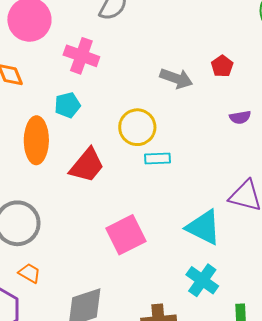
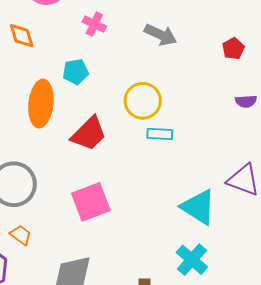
pink cross: (81, 56) -> (94, 24), size x0.7
gray arrow: (176, 78) -> (161, 35), moved
pink square: (126, 235) -> (91, 202), moved

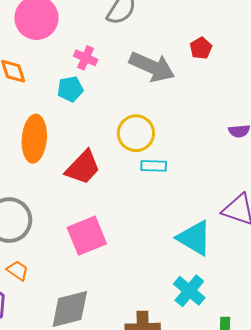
gray arrow: (161, 35) -> (152, 67), size x1.4
red pentagon: (233, 49) -> (201, 48), moved
cyan pentagon: (76, 72) -> (70, 89), moved

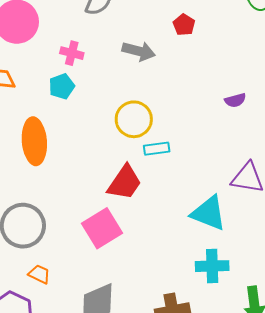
gray arrow: (152, 67) -> (139, 51), size x0.7
red trapezoid: (83, 167) -> (125, 183), moved
cyan cross: (189, 291) -> (212, 266), turned -32

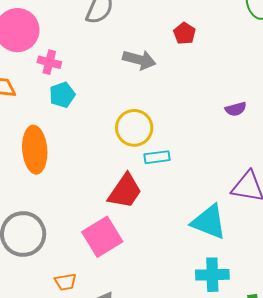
pink cross: (72, 53) -> (49, 62), moved
orange trapezoid: (39, 274) -> (65, 282), moved, turned 145

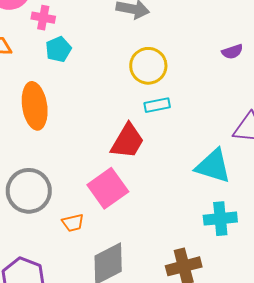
yellow circle: (134, 128) -> (148, 66), moved
orange trapezoid: (65, 282) -> (73, 223), moved

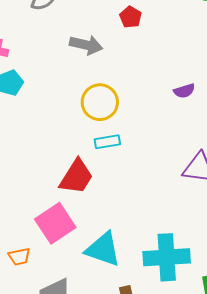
cyan triangle: (213, 166) -> (103, 249), moved
cyan cross: (220, 219) -> (167, 257), size x1.4

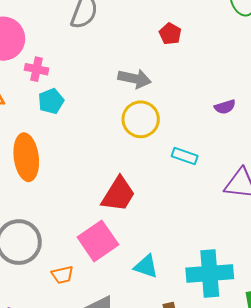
gray arrow: (86, 45) -> (135, 79), moved
cyan rectangle: (107, 142) -> (185, 156), moved, turned 30
cyan triangle: (103, 249) -> (146, 266), size x0.7

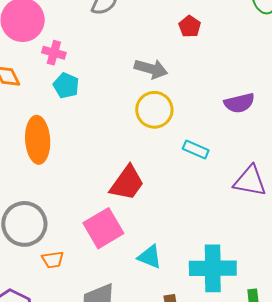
cyan pentagon: (51, 101) -> (66, 86), turned -30
purple semicircle: (225, 107) -> (239, 103), size x1.4
orange trapezoid: (62, 275) -> (53, 260), moved

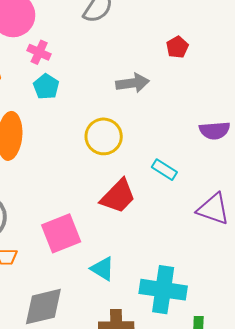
gray arrow: (151, 69) -> (133, 83), turned -32
yellow circle: (154, 110) -> (104, 136), moved
red trapezoid: (127, 183) -> (118, 196), moved

